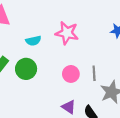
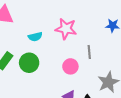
gray line: (94, 73) -> (89, 52), moved

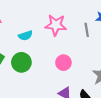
gray line: (89, 52) -> (87, 30), moved

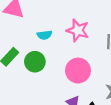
pink circle: (63, 63) -> (78, 71), size x1.5

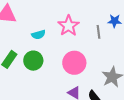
pink star: (78, 30) -> (68, 26), turned 30

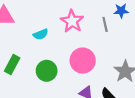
green circle: (33, 61) -> (47, 71), moved

